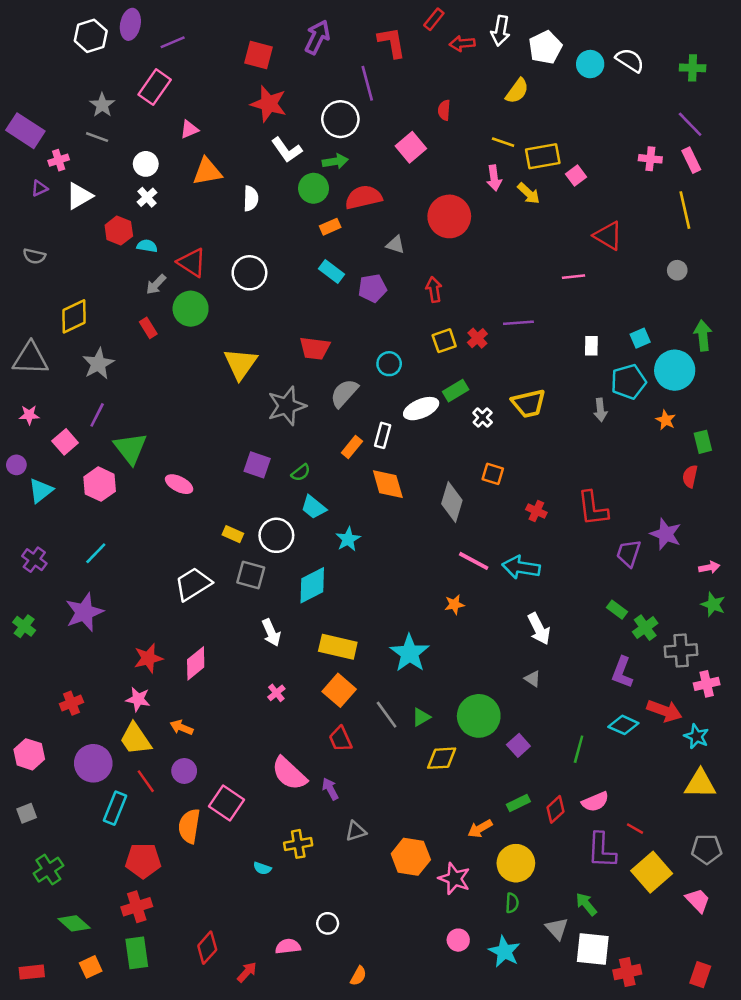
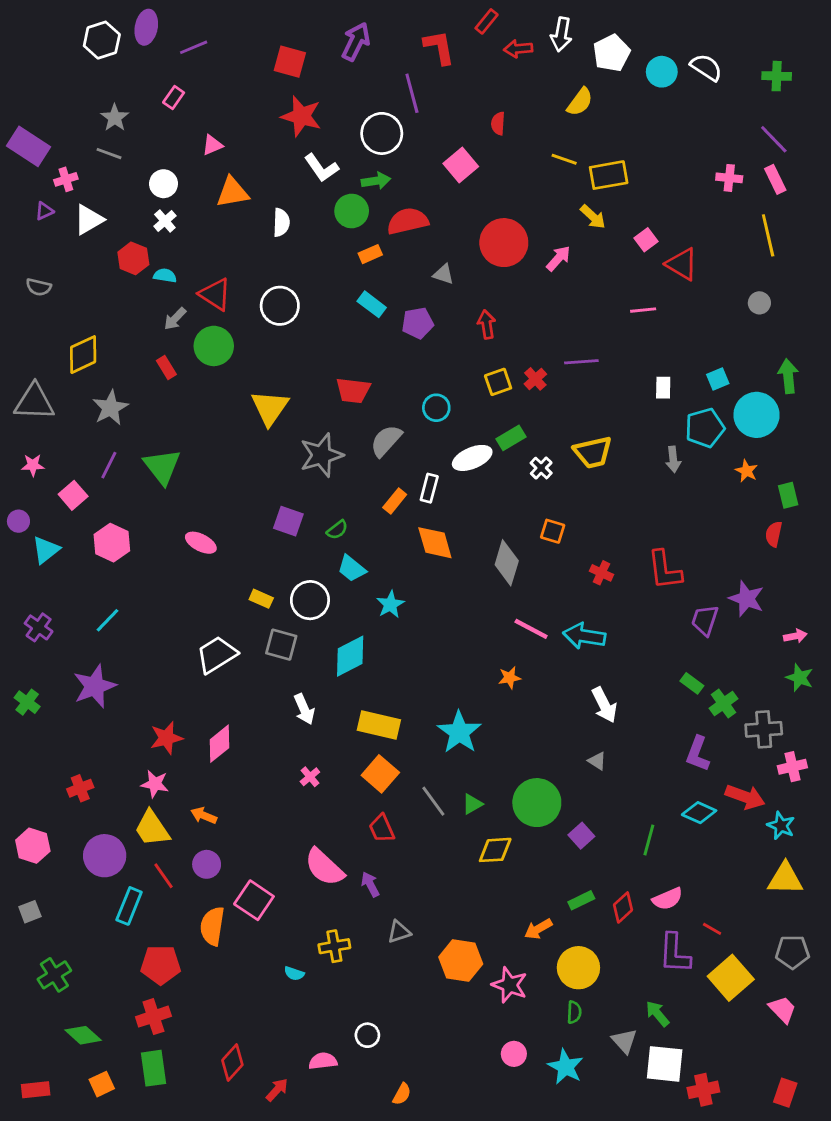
pink rectangle: (155, 87) -> (174, 98), size x0.6
pink square: (576, 175) -> (646, 240), moved
pink arrow: (494, 178) -> (558, 258), moved, turned -130
green triangle: (130, 448) -> (162, 467), moved

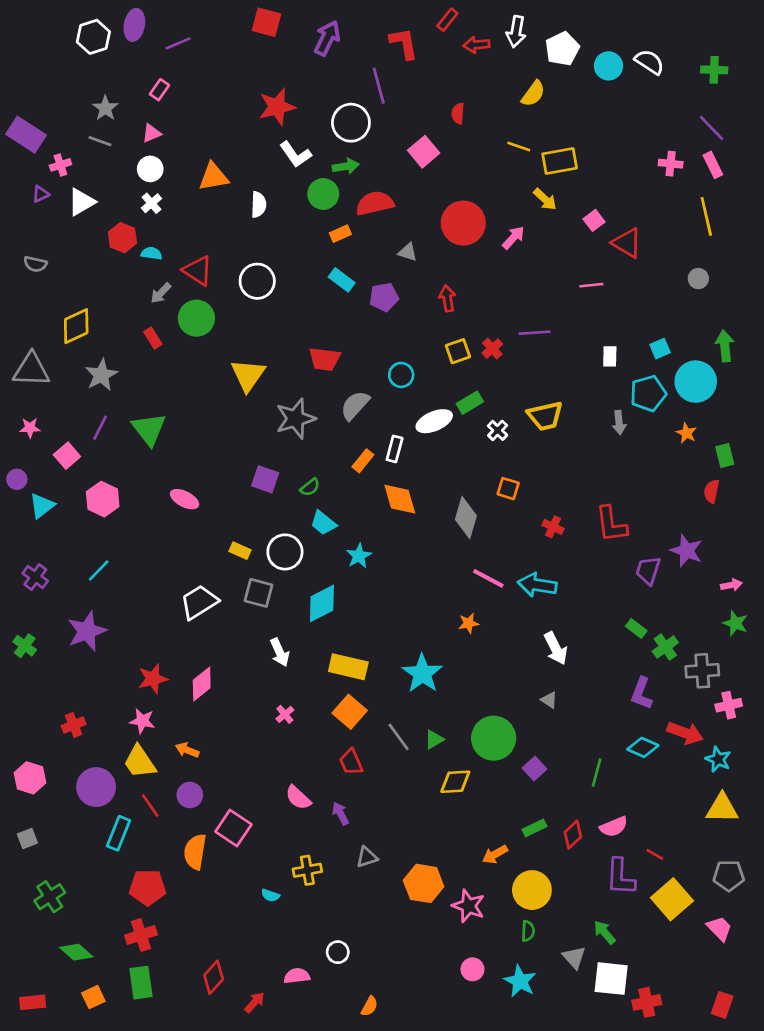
red square: (290, 62) -> (266, 22), moved
red star: (301, 116) -> (277, 107), turned -30
pink triangle: (212, 145) -> (152, 133), moved
pink semicircle: (324, 867) -> (298, 798), size x0.7

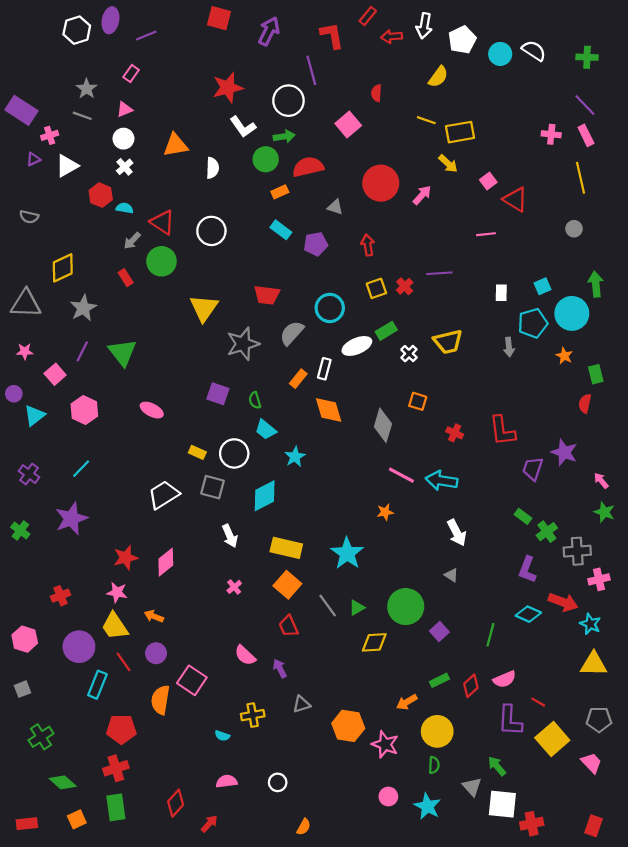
cyan circle: (401, 375) -> (330, 308), size x1.4
green semicircle: (310, 487) -> (255, 400), turned 112
pink arrow: (731, 585) -> (601, 481), turned -119
pink semicircle: (297, 976) -> (227, 781), moved

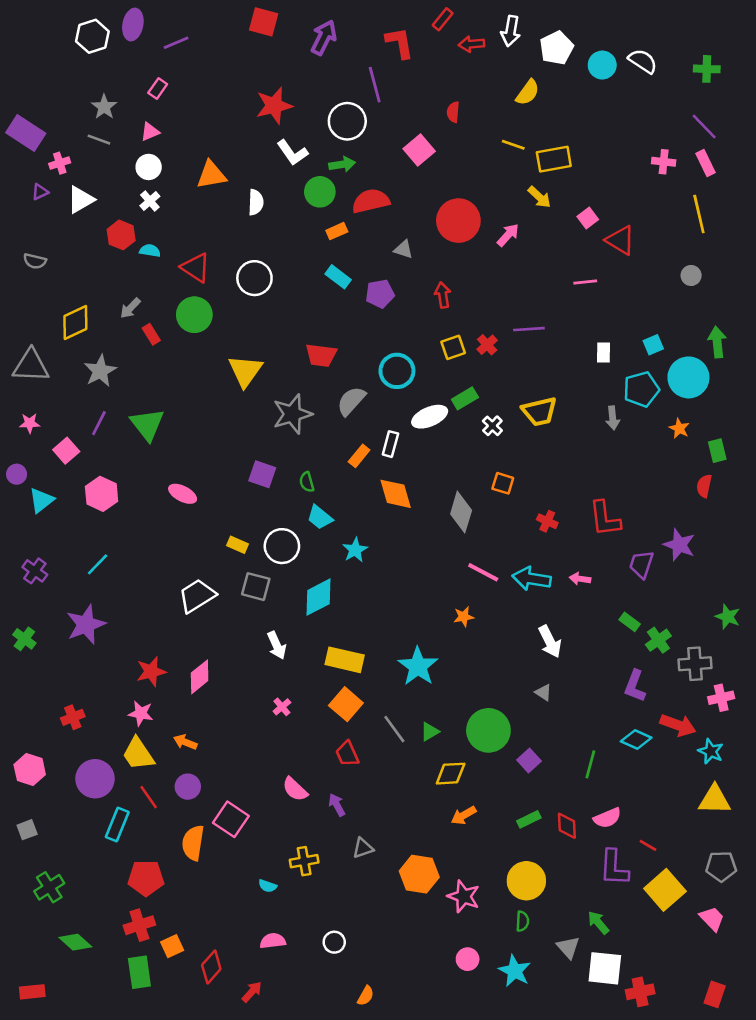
gray arrow: (132, 241) -> (130, 308), moved
pink arrow: (601, 481) -> (580, 579), moved, turned -42
red diamond: (471, 686) -> (567, 826), turned -50
orange arrow: (407, 702) -> (464, 815), moved
orange square: (77, 819) -> (172, 946), moved

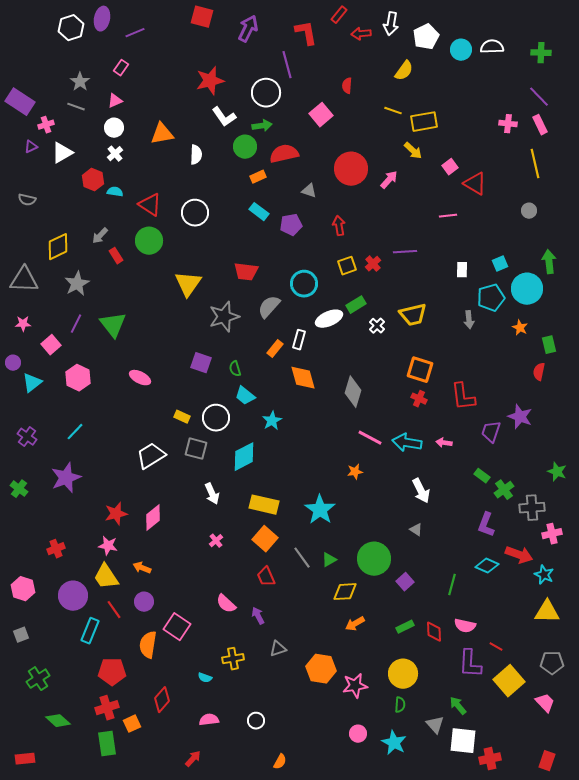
white semicircle: (643, 61) -> (492, 47), turned -35
orange square: (503, 483) -> (420, 370), moved, size x1.5
pink semicircle: (607, 818) -> (465, 626), turned 35
pink star: (464, 896) -> (355, 686), turned -30
red diamond: (211, 967) -> (162, 700), moved

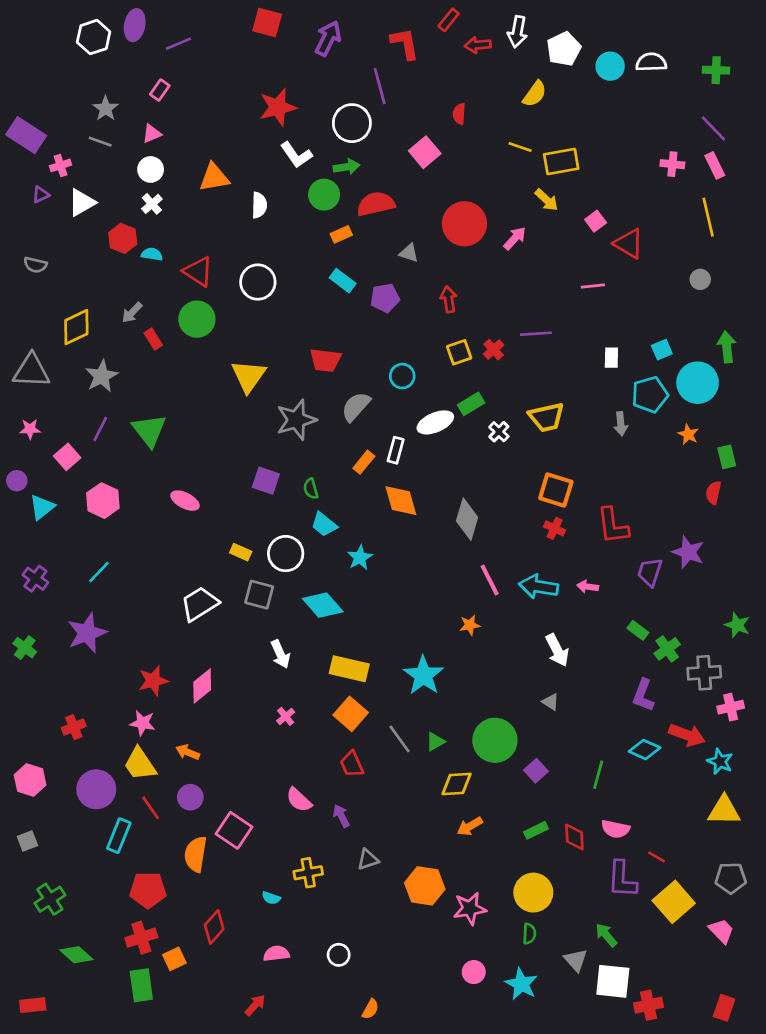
cyan circle: (304, 284) -> (402, 376), size x0.7
pink line: (370, 438) -> (490, 580), turned 35
cyan diamond: (244, 457) -> (323, 605), turned 76

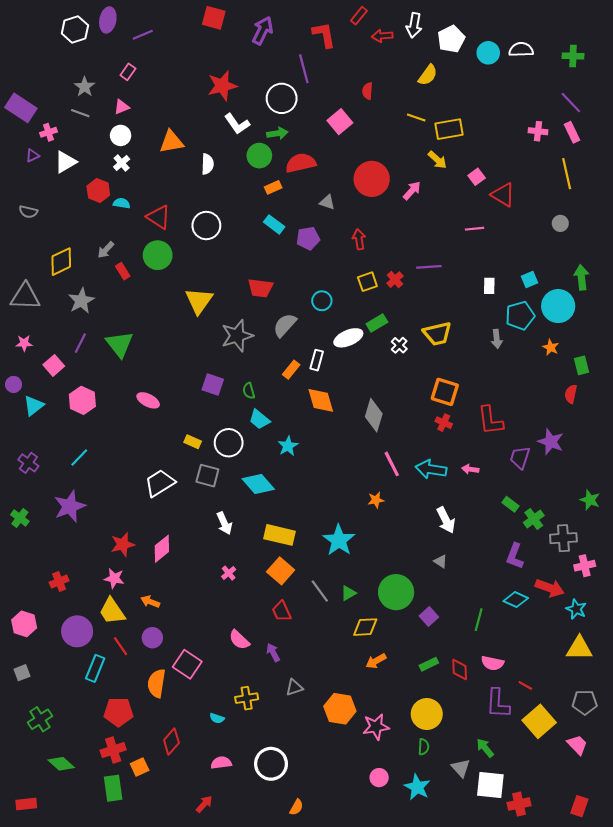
white circle: (339, 955) -> (271, 764), size x1.8

